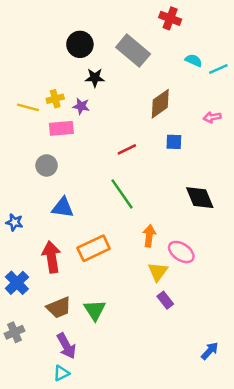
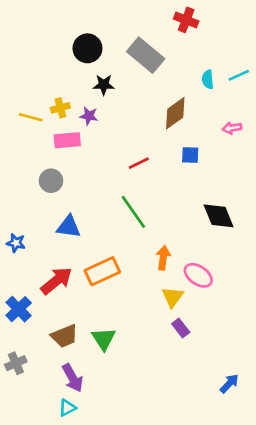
cyan semicircle: (194, 60) -> (208, 79), moved, turned -119
red arrow: (52, 257) -> (56, 281), turned 60

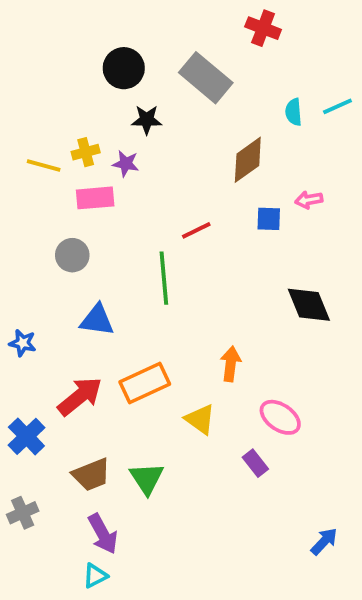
pink arrow: (232, 128) -> (309, 200), moved
green line: (133, 212) -> (164, 278), moved, turned 30
pink ellipse: (198, 275) -> (280, 417), moved
yellow triangle: (173, 297) -> (200, 419), moved, turned -30

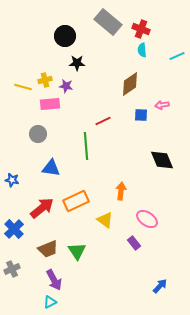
red cross: (263, 28) -> (141, 29), moved
gray rectangle: (206, 78) -> (108, 22), moved
cyan semicircle: (294, 112) -> (142, 50), moved
blue arrow: (324, 541) -> (160, 286), moved

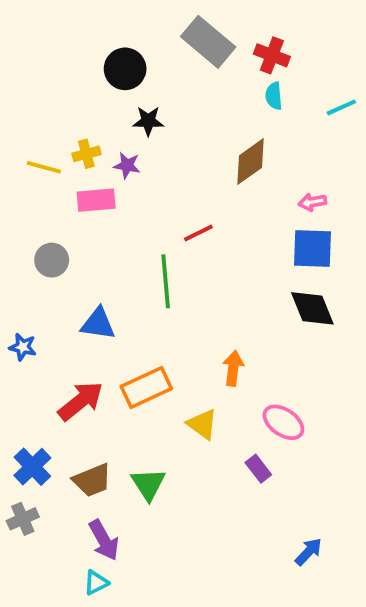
blue square: (141, 115) -> (312, 248), moved, size x1.6
gray circle: (38, 134) -> (52, 260), moved
blue cross: (14, 229) -> (32, 467), moved

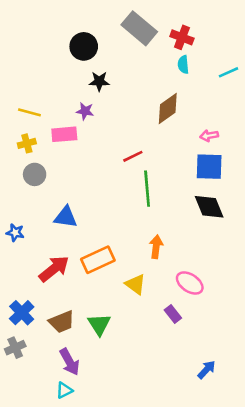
yellow cross: (86, 154) -> (27, 143), moved
green line: (166, 281) -> (147, 189), moved

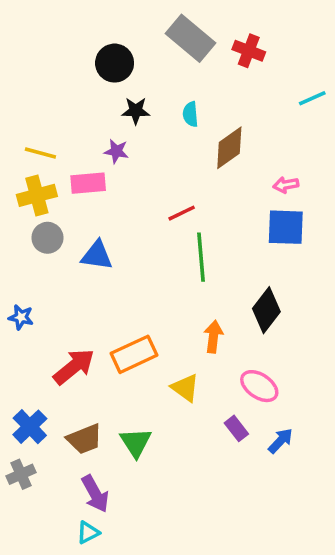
cyan semicircle: (183, 65) -> (190, 114), moved
yellow cross: (27, 143) -> (37, 195), size x1.5
black diamond: (209, 207) -> (266, 310), moved, turned 60
blue triangle: (66, 217) -> (97, 255), moved
blue arrow: (207, 370) -> (280, 441), moved

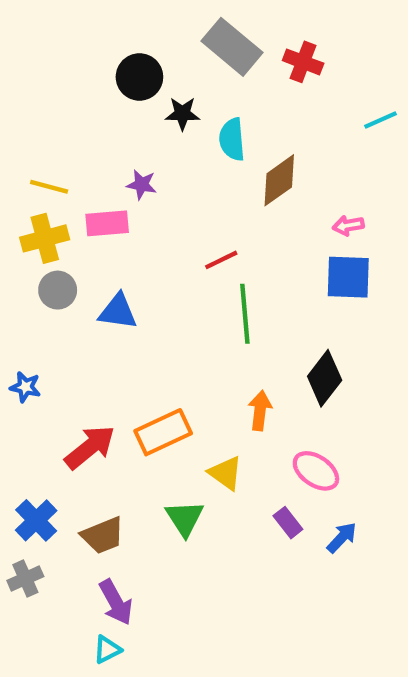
black star: (136, 111) -> (182, 114), moved
cyan semicircle: (190, 114) -> (232, 139), size x1.4
green triangle: (136, 443) -> (185, 518), moved

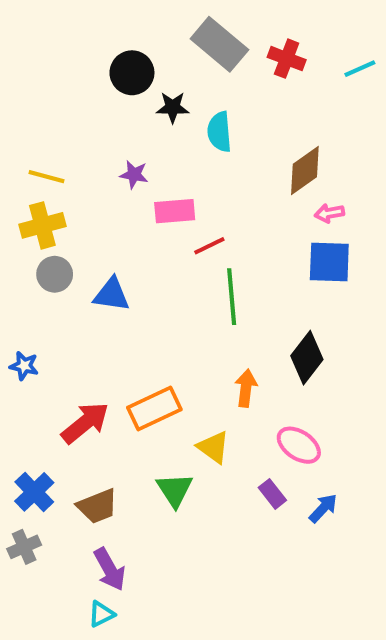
cyan line: (381, 120) -> (360, 69), moved
brown diamond: (279, 180) -> (305, 170), moved
pink rectangle: (107, 223) -> (175, 211), moved

